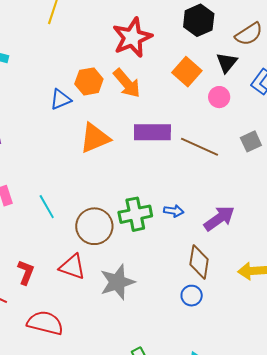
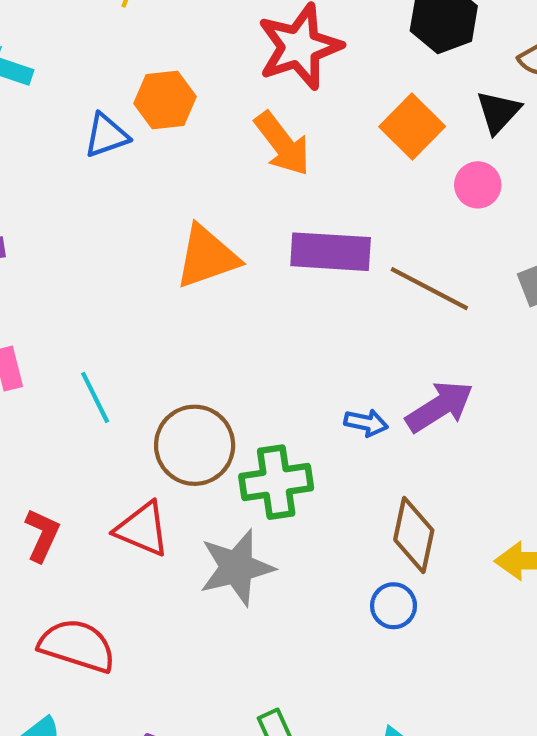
orange hexagon: (89, 81) -> (165, 100), moved
blue triangle: (61, 99) -> (106, 135), moved
green cross: (135, 214) -> (276, 482), moved
purple arrow: (219, 218) -> (440, 407), moved

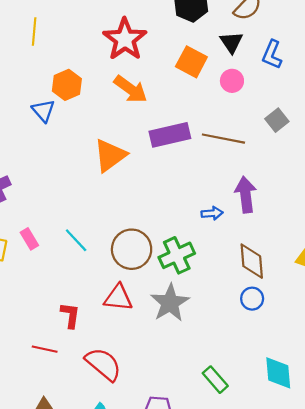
blue triangle: (106, 135) -> (43, 111), turned -35
purple arrow: (440, 407) -> (246, 195), turned -48
red semicircle: (77, 646) -> (103, 364), turned 39

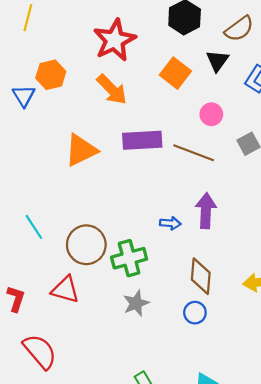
pink circle: (232, 81) -> (211, 114), moved
gray star: (170, 303) -> (136, 303), moved, size x0.7

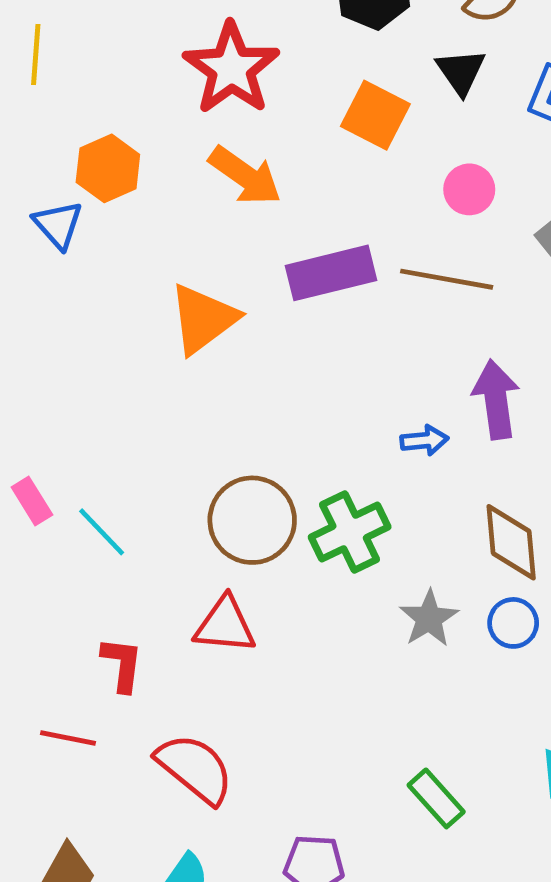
cyan line: (34, 227) -> (102, 532), moved
gray star: (136, 303) -> (429, 618), moved

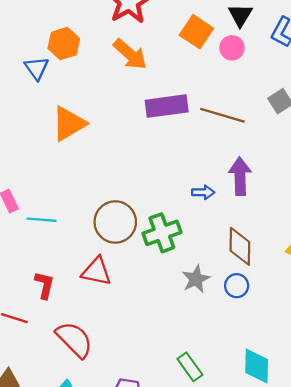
pink circle: (469, 189) -> (232, 48), moved
orange triangle: (203, 319) -> (69, 124), moved
cyan line: (102, 532) -> (42, 220), turned -48

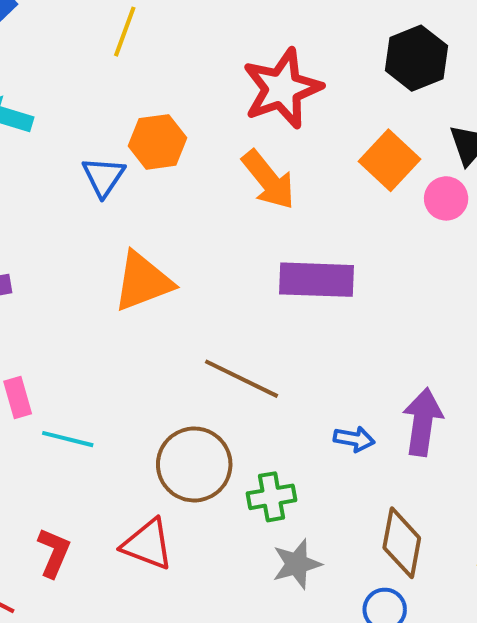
brown line: (222, 115) -> (242, 379), moved
green cross: (162, 233) -> (271, 497), size x0.7
gray star: (196, 279) -> (297, 564), moved

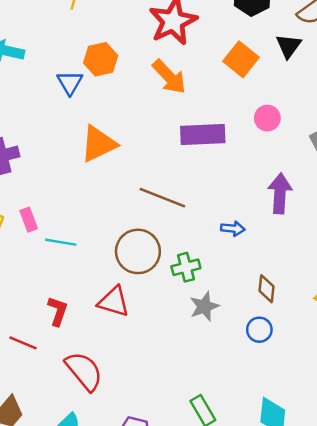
pink circle: (446, 198) -> (267, 118), moved
purple arrow: (423, 422) -> (280, 193), moved
brown diamond: (402, 543) -> (266, 289), size x0.7

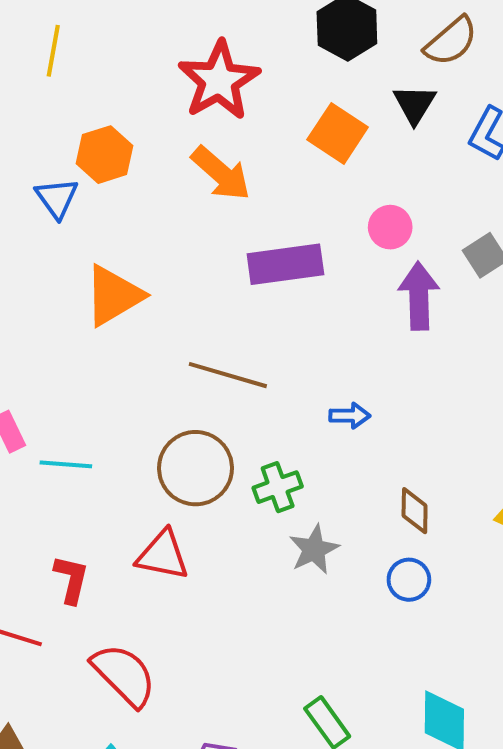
purple arrow: (280, 193) -> (419, 296), moved

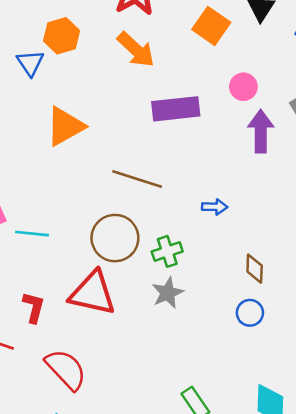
gray star: (314, 549) -> (168, 293), moved
red triangle: (163, 555) -> (93, 293), size x1.4

